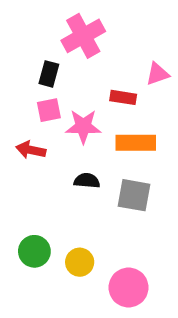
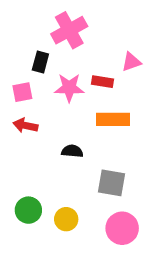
pink square: (49, 110) -> (22, 92), moved
pink star: (83, 126) -> (69, 88), moved
gray square: (134, 195) -> (112, 183), moved
pink circle: (129, 287) -> (122, 228), moved

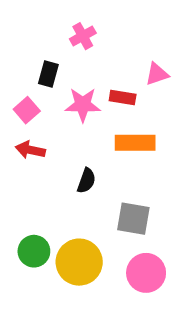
pink cross: (69, 30) -> (83, 36), size x0.6
pink square: (22, 92) -> (27, 110), turned -30
black semicircle: (72, 151) -> (86, 181), turned 105
yellow circle: (66, 219) -> (79, 262), size x1.6

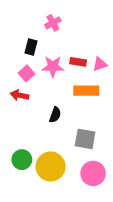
pink triangle: (157, 74) -> (100, 64), moved
pink square: (27, 110) -> (26, 73), moved

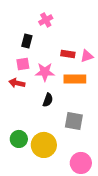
pink star: (53, 67) -> (45, 72), moved
pink square: (26, 73) -> (23, 64), turned 32
pink circle: (93, 173) -> (81, 163), moved

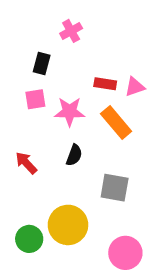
orange rectangle: (75, 79) -> (116, 123), turned 50
red arrow: (17, 83) -> (26, 163), moved, turned 35
green circle: (19, 139) -> (29, 239), moved

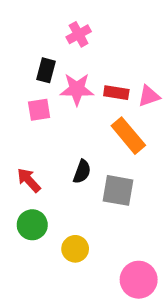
pink star: (70, 112) -> (77, 89), moved
gray square: (115, 188) -> (118, 190), moved
yellow circle: (68, 225) -> (75, 249), size x0.6
green circle: (29, 239) -> (32, 225), moved

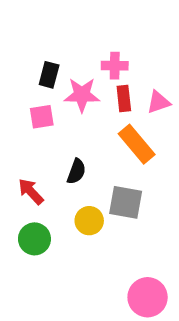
pink cross: (79, 34) -> (115, 66), moved, turned 30
red rectangle: (116, 93) -> (124, 98), turned 75
black semicircle: (82, 172) -> (76, 171), moved
yellow circle: (75, 249) -> (89, 221), moved

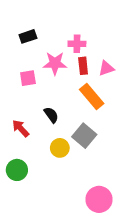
black rectangle: (49, 75) -> (28, 36), moved, turned 56
black semicircle: (76, 171) -> (51, 115), turned -56
gray square: (126, 202) -> (84, 136), turned 30
green circle: (34, 239) -> (17, 170), moved

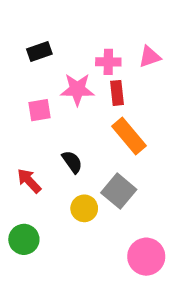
pink triangle: (106, 68) -> (150, 57), moved
pink circle: (99, 199) -> (146, 257), moved

